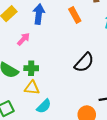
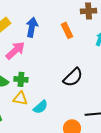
pink arrow: (23, 39) -> (15, 51), size x1.5
cyan semicircle: (44, 106) -> (41, 107), moved

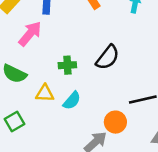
green cross: (21, 79) -> (67, 65), moved

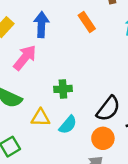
black semicircle: (108, 57) -> (108, 109), moved
orange circle: (115, 122) -> (103, 138), moved

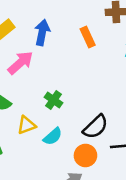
green cross: (63, 89) -> (53, 100), turned 30
yellow triangle: (40, 118) -> (26, 125), turned -30

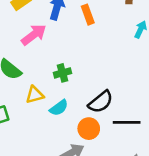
orange rectangle: (88, 37) -> (88, 15), moved
green cross: (53, 100) -> (62, 73), turned 35

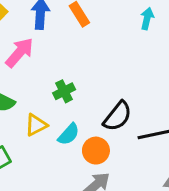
orange circle: (89, 129) -> (96, 151), moved

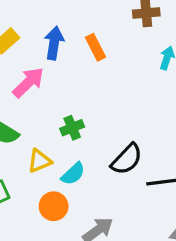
orange circle: (96, 151) -> (54, 206), moved

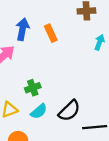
cyan semicircle: (73, 174) -> (39, 111), moved

